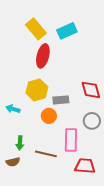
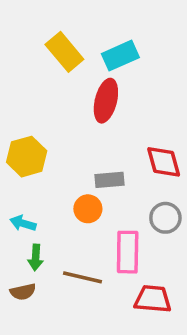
red ellipse: (43, 56) -> (106, 101), moved
yellow hexagon: (37, 90) -> (27, 157), moved
cyan arrow: (13, 109) -> (23, 223), moved

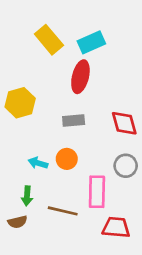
yellow hexagon: (27, 157) -> (20, 103), moved
gray rectangle: (110, 180) -> (74, 121), moved
cyan arrow: (23, 223) -> (38, 163), moved

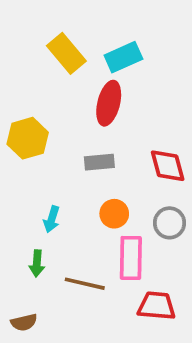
orange circle: (67, 159) -> (114, 214), moved
cyan arrow: (38, 163) -> (52, 219), turned -90
brown semicircle: (17, 222) -> (24, 322), moved

